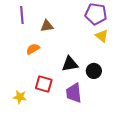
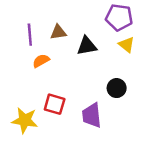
purple line: (22, 15) -> (30, 35), moved
black triangle: (70, 64) -> (87, 46), moved
yellow star: (20, 97) -> (25, 120), size x1.5

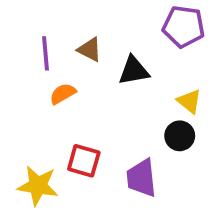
brown triangle: (58, 32) -> (90, 50), turned 35
yellow triangle: (127, 45) -> (189, 101), moved

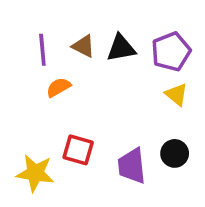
purple pentagon: (184, 27) -> (171, 52), moved, turned -30
black triangle: (134, 71) -> (121, 48), moved
black circle: (180, 136) -> (175, 153), moved

